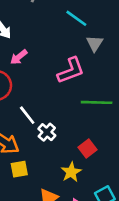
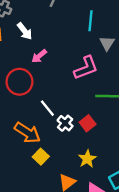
cyan line: (76, 18) -> (91, 21), turned 60
red square: (87, 149) -> (88, 123), moved
yellow square: (19, 169) -> (41, 157), turned -35

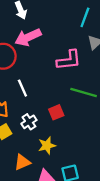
pink arrow: (39, 56) -> (28, 37), size x1.6
white cross: (65, 123) -> (29, 122), moved

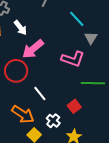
cyan line: (85, 17) -> (77, 19), turned -48
pink L-shape: (69, 60) -> (73, 59), turned 40

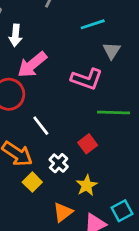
cyan line: (77, 19) -> (93, 24), turned -66
white arrow: (20, 28) -> (16, 35), turned 42

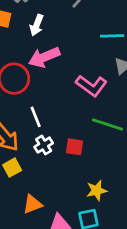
red square: (88, 144) -> (75, 147), turned 30
white cross: (59, 163) -> (44, 145), moved
yellow star: (87, 185) -> (97, 191), moved

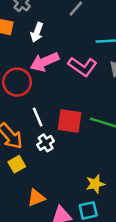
pink L-shape: (91, 86) -> (82, 67), moved
red square: (75, 147) -> (69, 121), moved, size x1.5

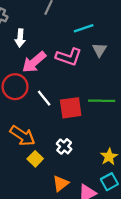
white line: (38, 117) -> (44, 98), moved
white cross: (46, 143) -> (64, 146), moved

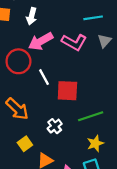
green line: (102, 101) -> (91, 116), moved, turned -30
yellow square: (35, 159) -> (25, 144), moved

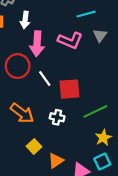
pink arrow: (41, 41) -> (37, 44), turned -50
white cross: (55, 126) -> (57, 117), moved, turned -32

